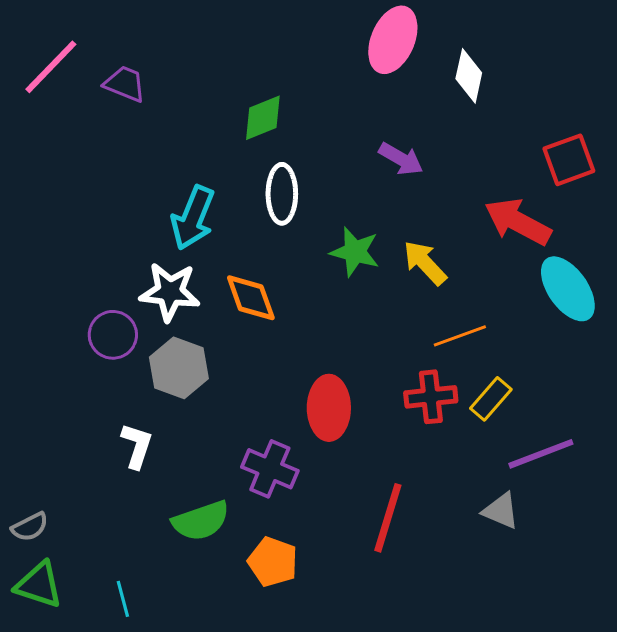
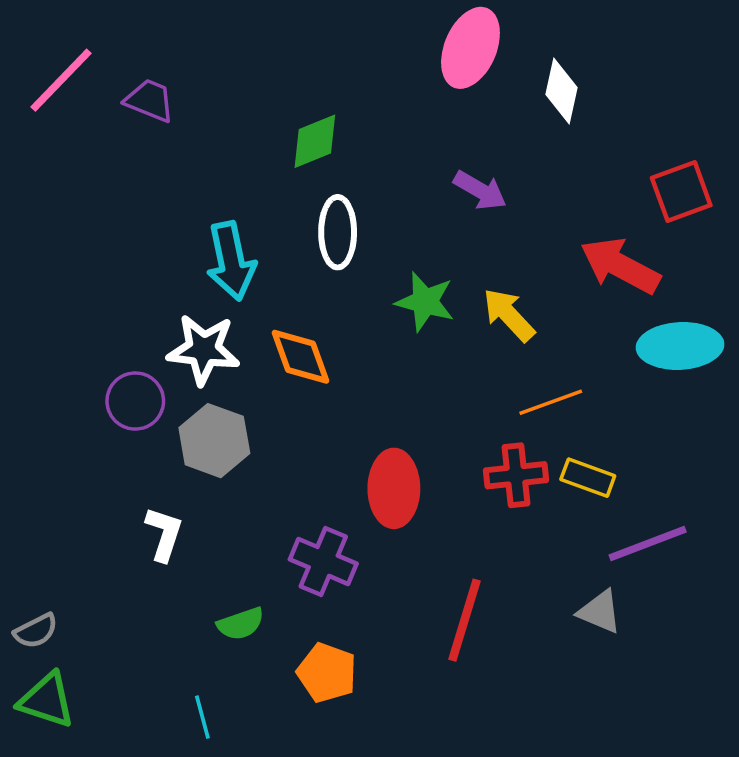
cyan arrow: (193, 218) -> (231, 261), turned -34
cyan ellipse: (568, 289) -> (680, 346), turned -58
yellow rectangle: (491, 399) -> (588, 478), turned 69
green semicircle: (201, 521) -> (241, 624), size x0.7
cyan line: (123, 599) -> (202, 717), moved

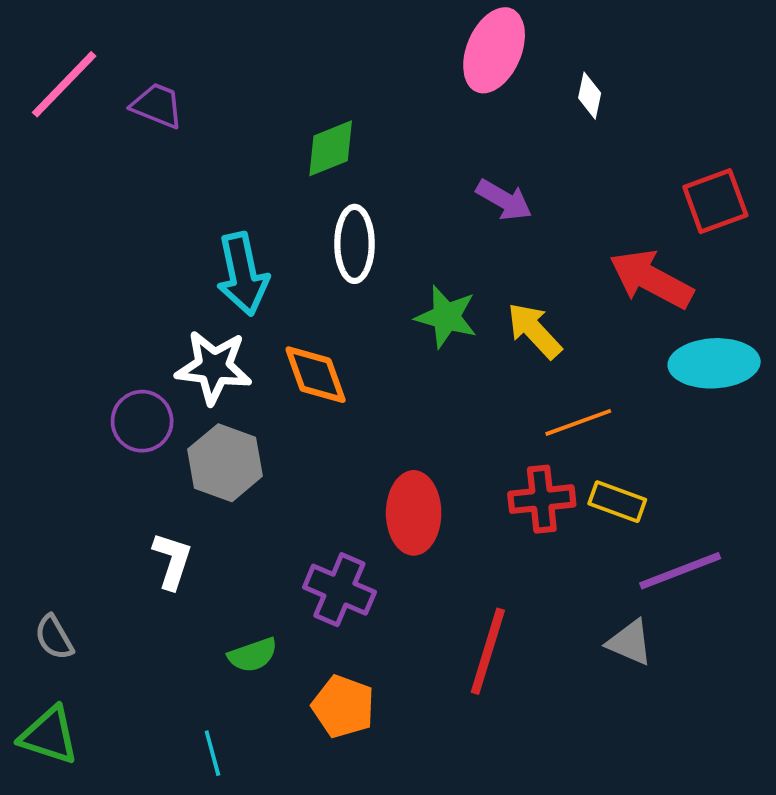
white diamond: (561, 91) -> (590, 96), size x0.7
gray semicircle: (36, 631) -> (54, 637), moved, turned 87

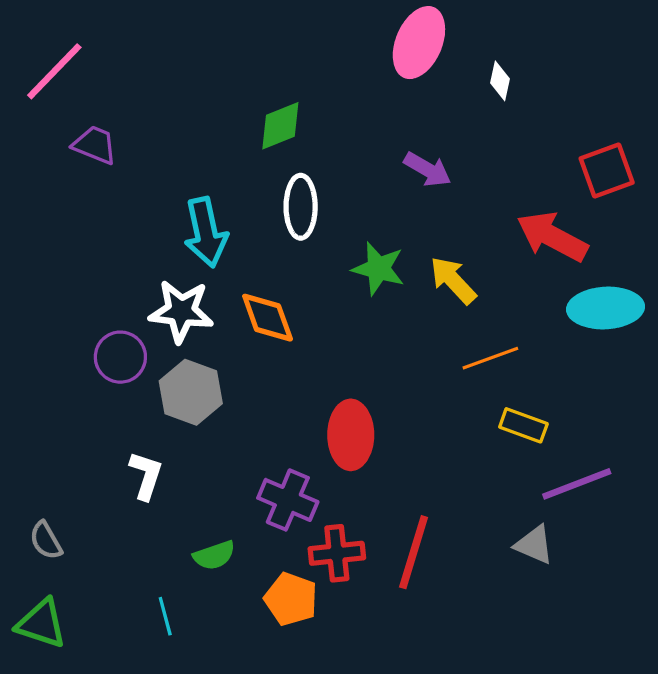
purple trapezoid: (157, 106) -> (95, 145), moved
red cross: (542, 499) -> (337, 553), moved
cyan line: (212, 753) -> (165, 616), moved

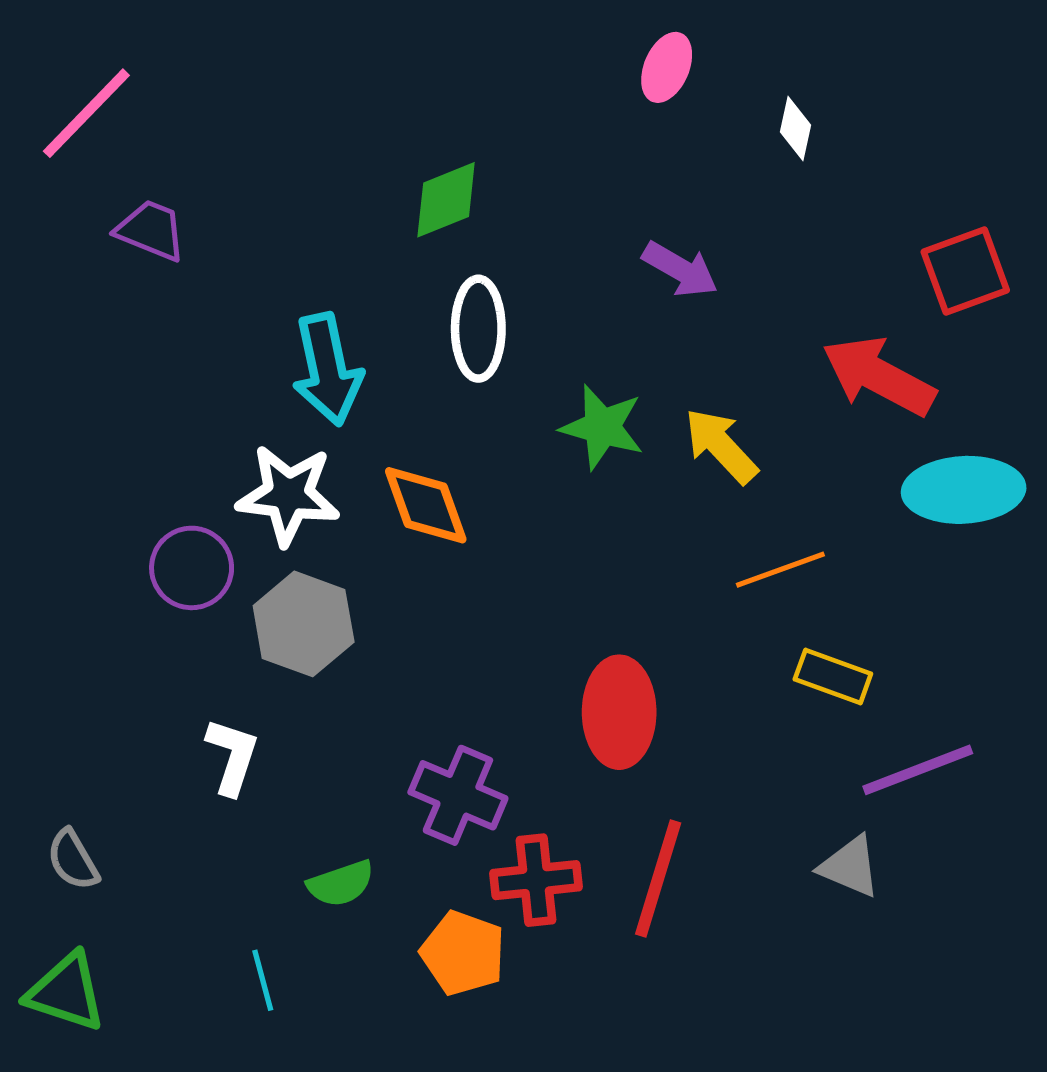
pink ellipse: (419, 43) -> (667, 67), size x0.6
red ellipse: (351, 435) -> (619, 712), moved

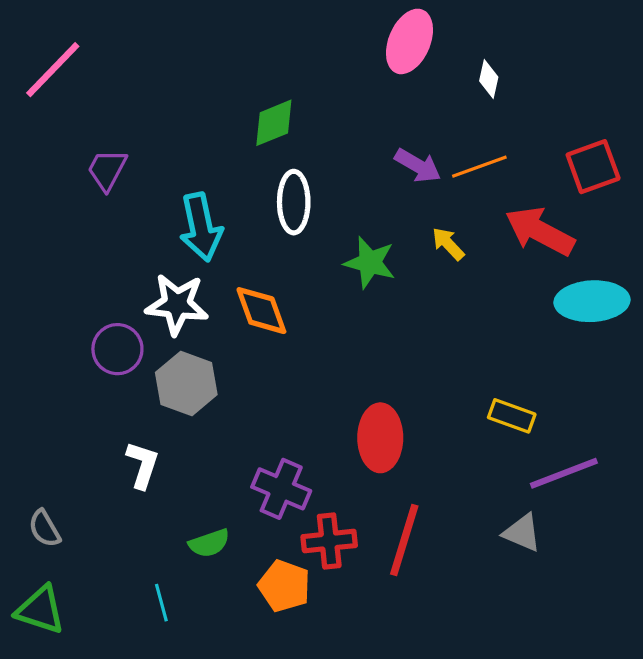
pink ellipse: (667, 67) -> (409, 41), size x1.5
purple trapezoid: (151, 230) -> (107, 170), moved, turned -84
yellow arrow: (721, 446) -> (448, 244), moved, size x0.7
orange line: (780, 570) -> (479, 167), moved

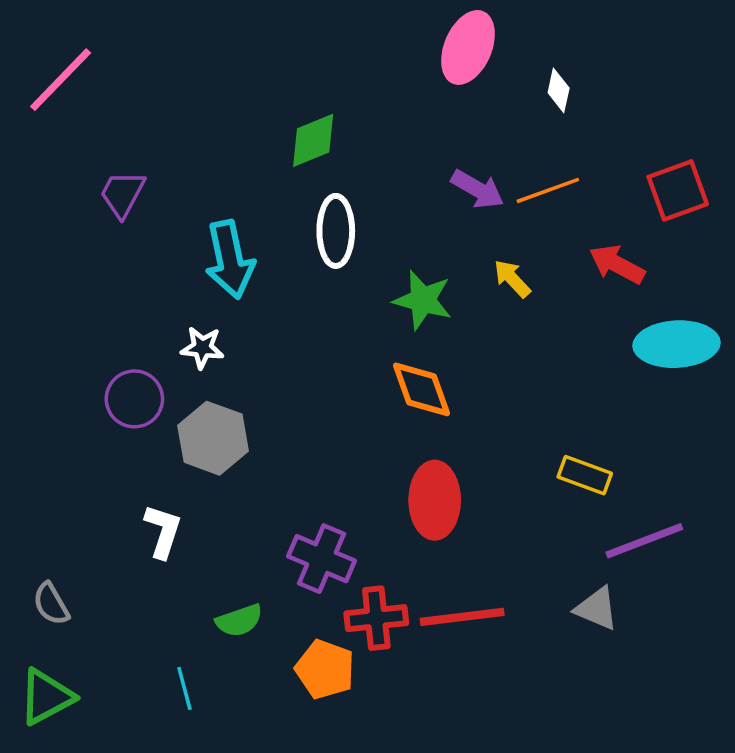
red arrow: (540, 231) -> (617, 264), size x0.7
white star: (177, 304) -> (202, 348), size x0.6
orange diamond: (261, 311) -> (422, 389), moved
red line: (404, 540) -> (462, 617), turned 66
green triangle: (40, 610) -> (46, 697), turned -46

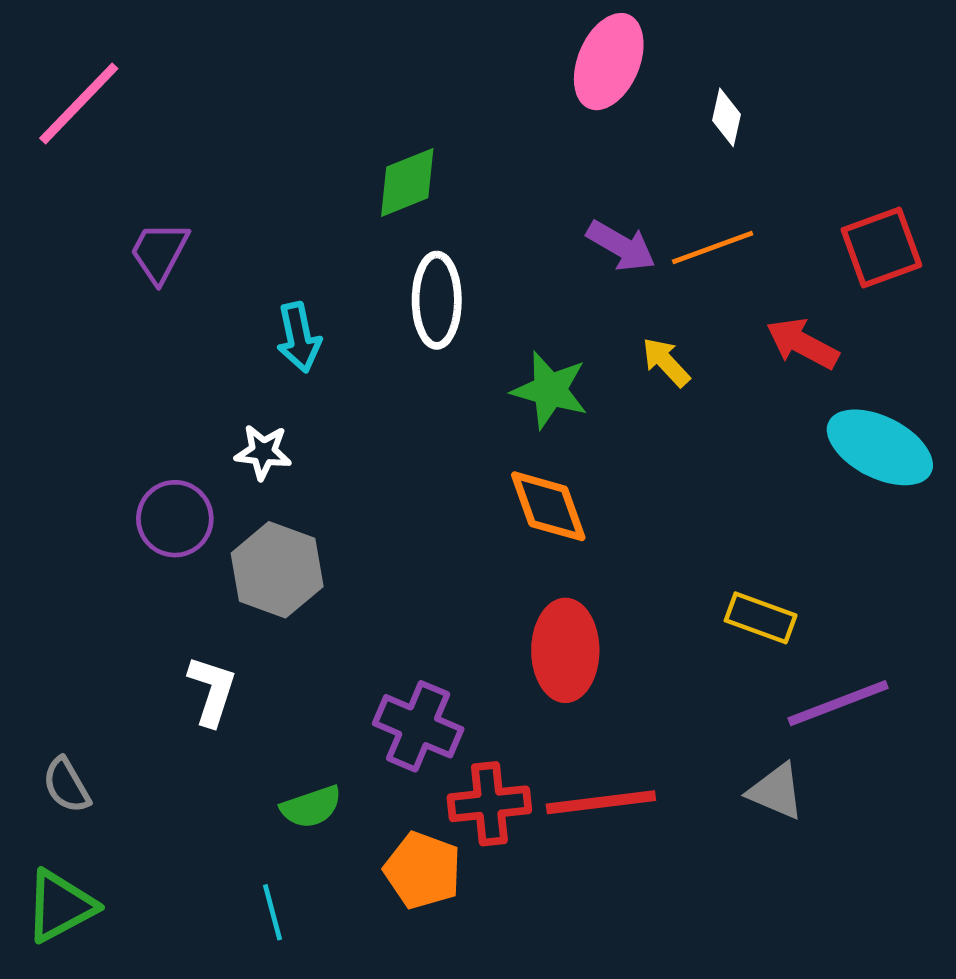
cyan arrow: (230, 260) -> (299, 337), size x0.7
cyan ellipse: (677, 344) -> (880, 447), turned 30
cyan line: (184, 688) -> (272, 912), moved

